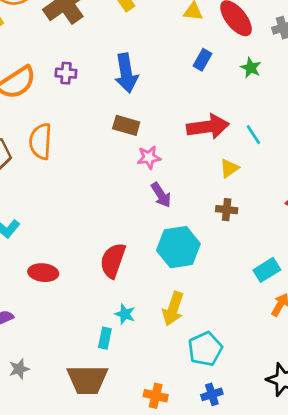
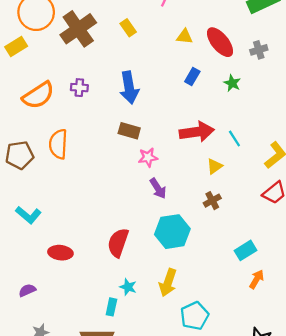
brown cross: (227, 210) -> (212, 201), turned -35

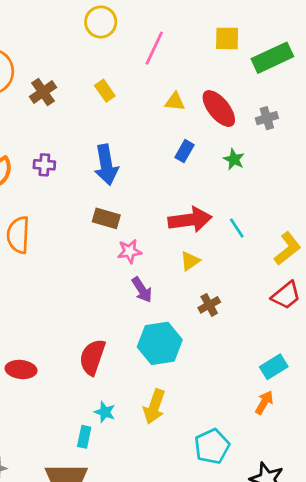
brown cross: (78, 29) -> (43, 92), size x0.6
yellow triangle: (214, 166) -> (190, 261), moved
cyan rectangle: (245, 250) -> (274, 367), moved
cyan pentagon: (195, 316) -> (212, 446), moved

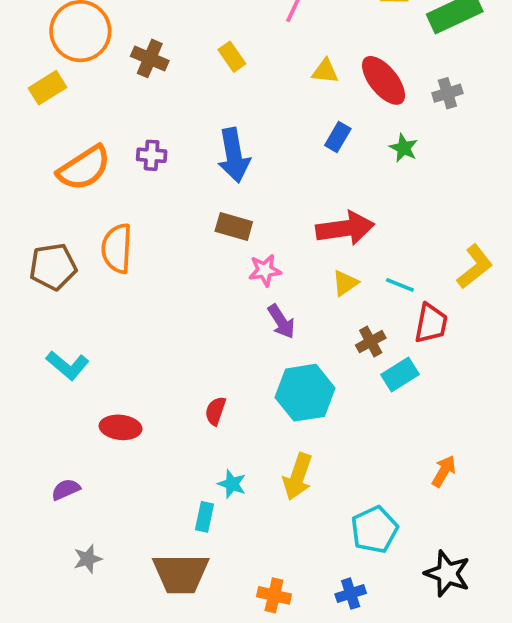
brown cross: (43, 92) -> (150, 58), turned -32
cyan line: (237, 228) -> (400, 285), moved, turned -35
red trapezoid: (286, 295) -> (431, 323), moved, turned -40
red semicircle: (92, 357) -> (215, 411), size x0.6
cyan rectangle: (274, 367) -> (400, 374), moved

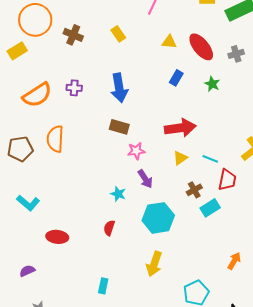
cyan star: (232, 484) -> (118, 194), moved

